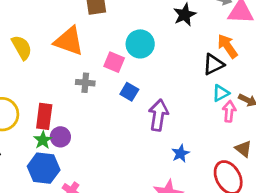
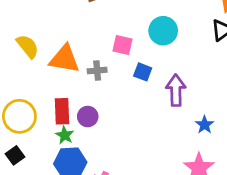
orange triangle: (69, 41) -> (64, 59), moved
cyan circle: (140, 44) -> (163, 31), moved
purple circle: (60, 137) -> (88, 117), moved

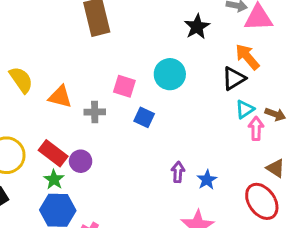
orange triangle: (64, 59) -> (60, 97), size x0.7
purple arrow: (176, 90) -> (178, 172), moved, size x0.6
red rectangle: (62, 111) -> (53, 153), turned -55

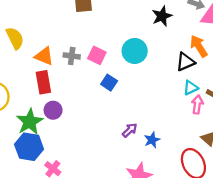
gray cross: (95, 112) -> (72, 56), moved
red rectangle: (53, 153) -> (43, 82), moved, turned 35
purple arrow: (178, 172) -> (130, 130), turned 35
green star: (54, 180) -> (30, 122), size x1.6

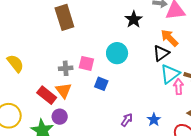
orange triangle: (44, 56) -> (64, 90), moved, turned 42
red rectangle: (43, 82) -> (47, 95), turned -30
cyan triangle: (191, 88) -> (170, 74), size x1.5
blue star: (152, 140) -> (154, 120), moved

